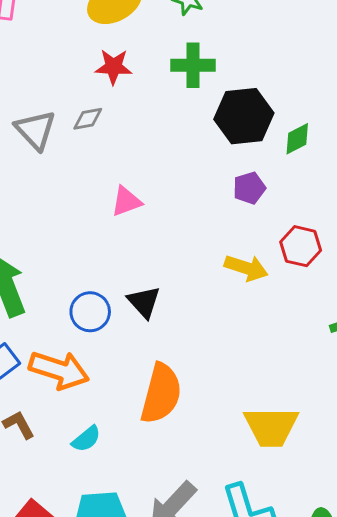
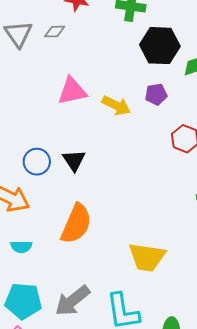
pink triangle: (126, 201) -> (72, 91), size x1.4
yellow arrow: (246, 268) -> (116, 105), moved
cyan semicircle: (86, 439) -> (21, 247), turned 30

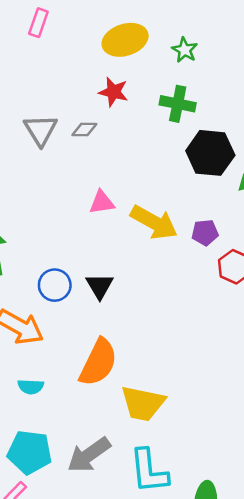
pink triangle: (72, 91) -> (102, 202), size x0.7
purple pentagon: (156, 94) -> (205, 233), moved
yellow arrow: (116, 105) -> (154, 222), size x1.4
yellow trapezoid: (147, 257) -> (143, 403), moved

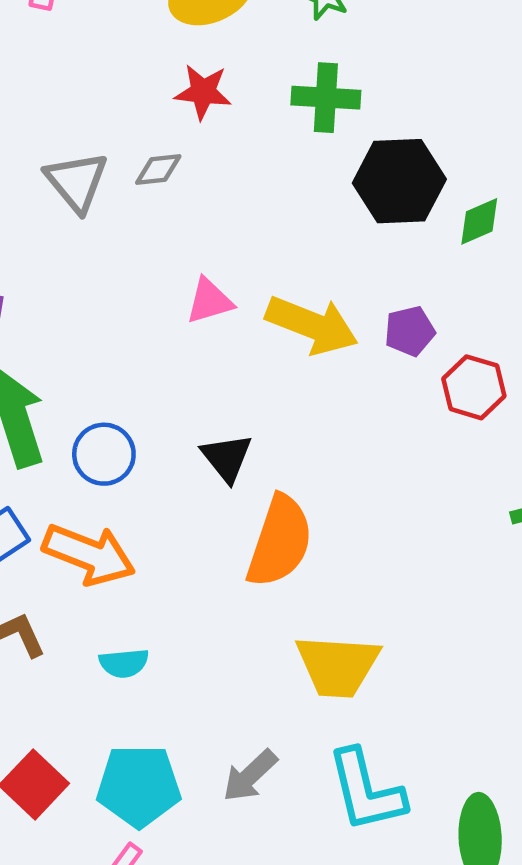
blue circle: (55, 285) -> (104, 454), moved
orange semicircle: (98, 362) -> (280, 541), moved
gray arrow: (89, 455) -> (250, 776), size x0.7

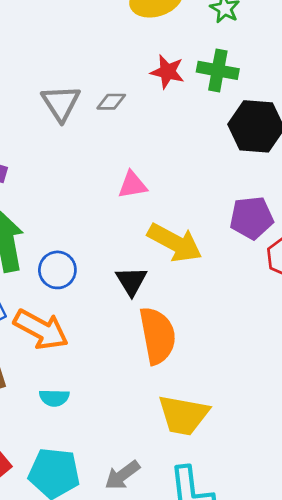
red star: (203, 92) -> (167, 72), moved
yellow arrow: (312, 325) -> (175, 243), moved
purple pentagon: (410, 331) -> (251, 218), size x1.4
orange semicircle: (280, 541) -> (157, 336), turned -36

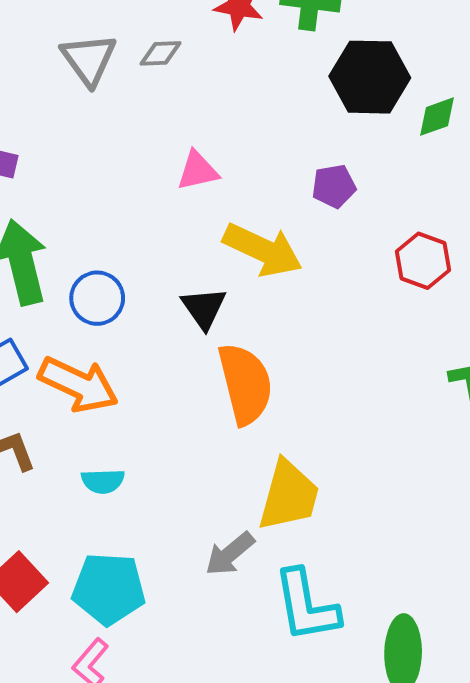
purple pentagon: (251, 218) -> (334, 186), moved, size x0.7
yellow trapezoid: (183, 415) -> (289, 496), turned -82
gray arrow: (122, 475) -> (230, 554), moved

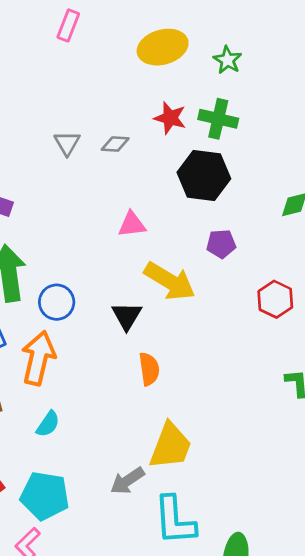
gray triangle: (89, 59) -> (67, 143), size x0.7
black hexagon: (370, 77) -> (204, 175), moved
orange arrow: (78, 384) -> (38, 358), turned -108
orange semicircle: (245, 384) -> (149, 369), size x0.6
cyan semicircle: (103, 481) -> (48, 424), turned -60

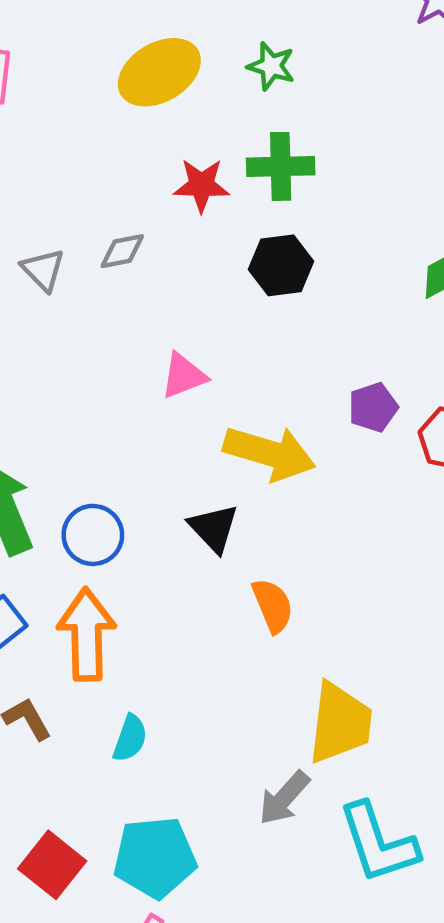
black hexagon: (204, 175) -> (281, 265), size x0.7
purple pentagon: (221, 244) -> (373, 407), moved

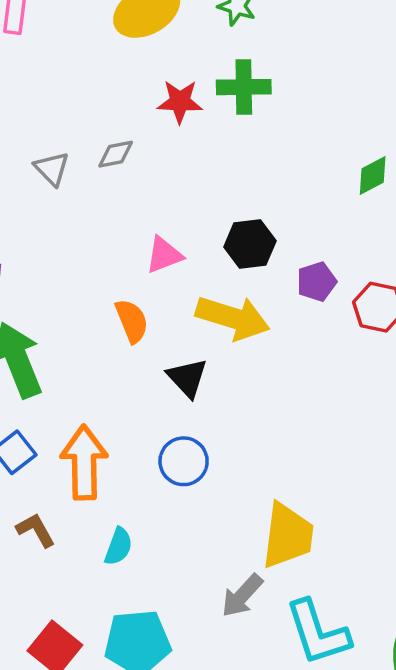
black hexagon: (281, 265) -> (250, 244), moved
blue circle: (93, 535) -> (184, 461), moved
orange semicircle: (273, 606) -> (132, 321), moved

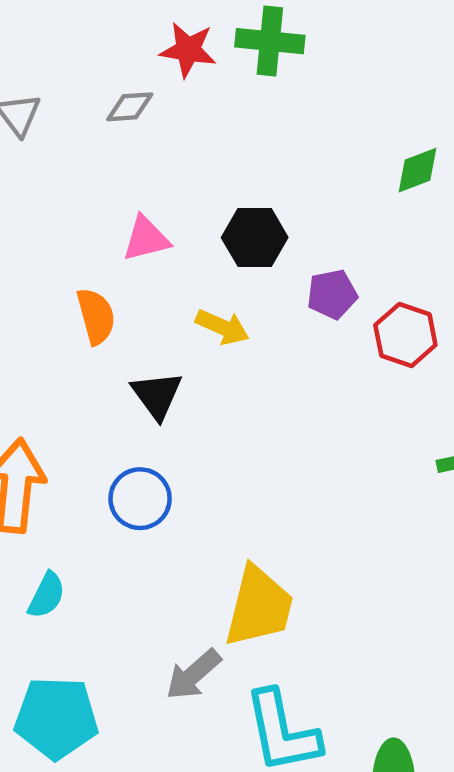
gray diamond: (116, 154) -> (130, 107), moved
yellow arrow: (233, 318) -> (222, 327), size x0.6

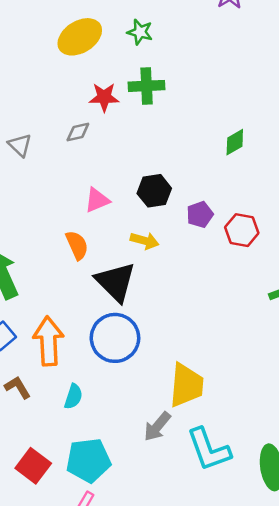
black triangle: (157, 395) -> (115, 282), size x1.5
blue circle: (140, 499) -> (115, 338), size x1.5

